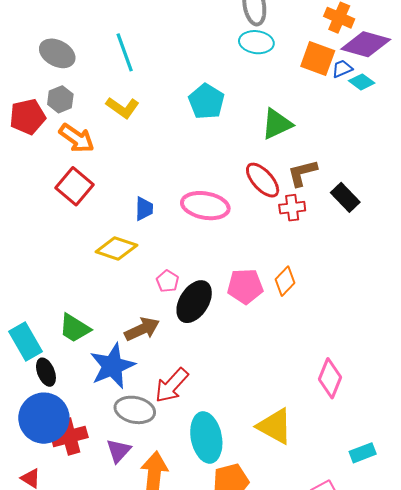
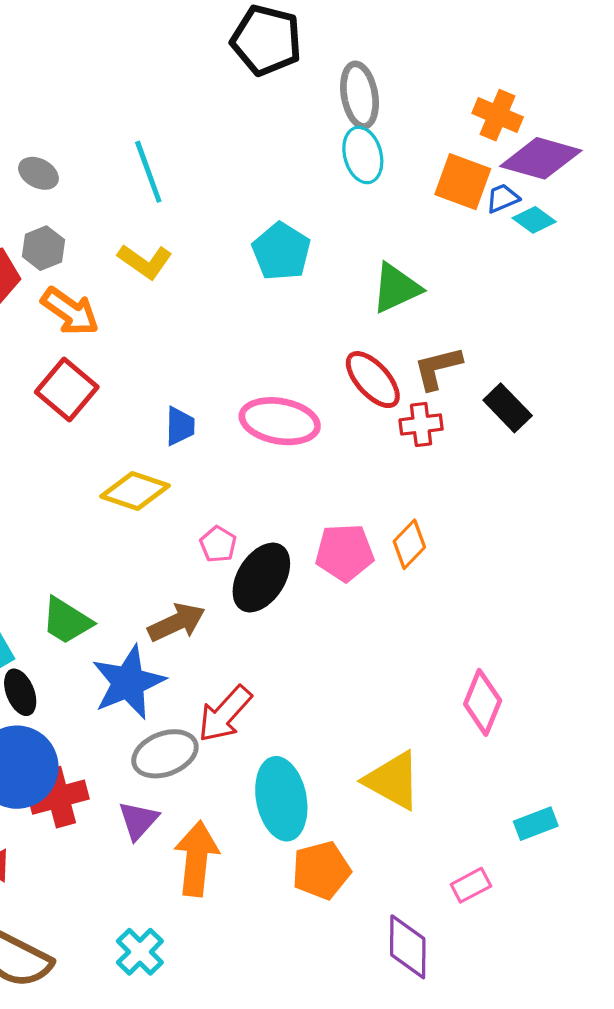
cyan ellipse: (256, 42) -> (363, 155), turned 68
gray ellipse: (57, 53) -> (38, 173), size x0.7
gray ellipse: (135, 410) -> (165, 754), turned -33

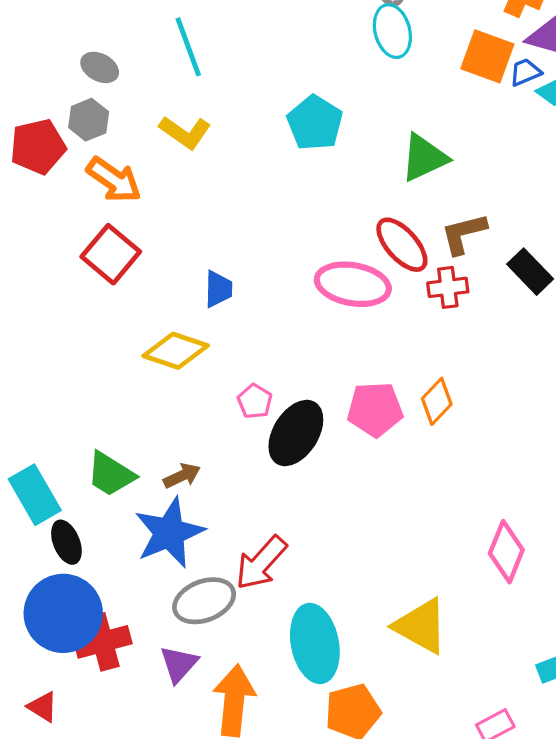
gray ellipse: (38, 173) -> (100, 67), moved
pink ellipse: (280, 421) -> (353, 284), moved
brown arrow: (177, 622) -> (182, 476), moved, size x0.7

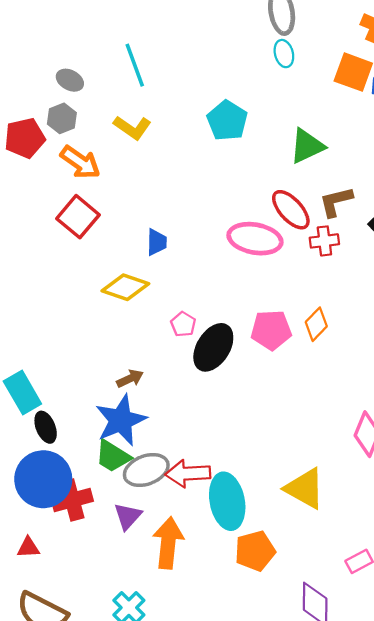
cyan ellipse: (392, 31) -> (284, 54), size x0.7
green trapezoid: (111, 474) -> (113, 456), moved
red arrow: (261, 563) -> (188, 473), moved, turned 45
red triangle: (43, 707) -> (28, 547), turned -35

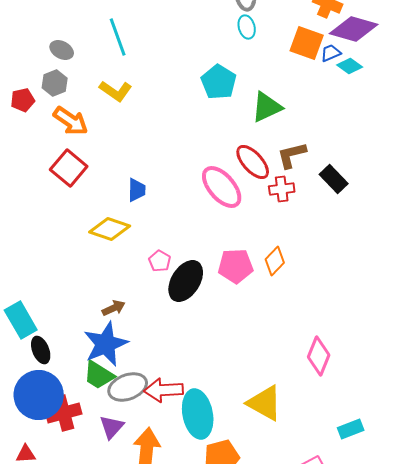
cyan pentagon: (227, 121) -> (219, 82), moved
red pentagon: (25, 138) -> (23, 100), size x0.7
pink ellipse: (255, 239) -> (222, 187), turned 39

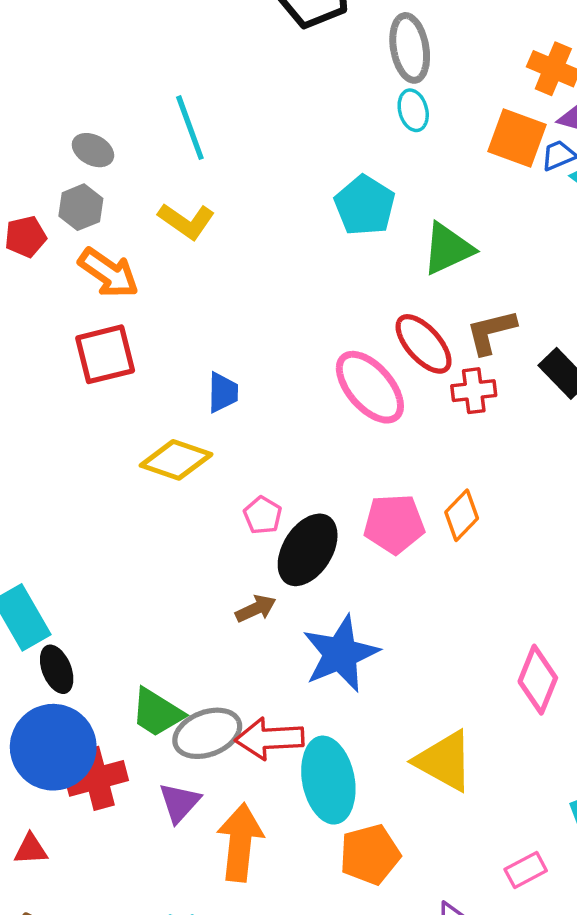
red square: (69, 168) -> (105, 354), turned 36
brown arrow: (114, 308) -> (256, 609), moved
blue star: (106, 344) -> (340, 654), moved

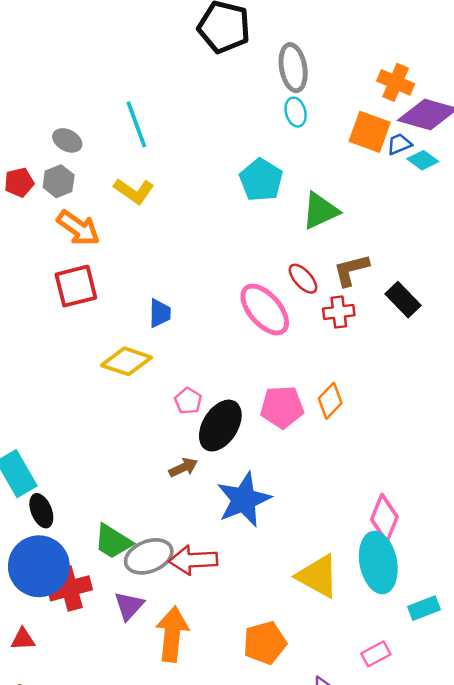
red pentagon: (25, 237) -> (19, 182), moved
red ellipse: (424, 344) -> (303, 279), size x0.7
cyan ellipse: (328, 780) -> (378, 563), moved

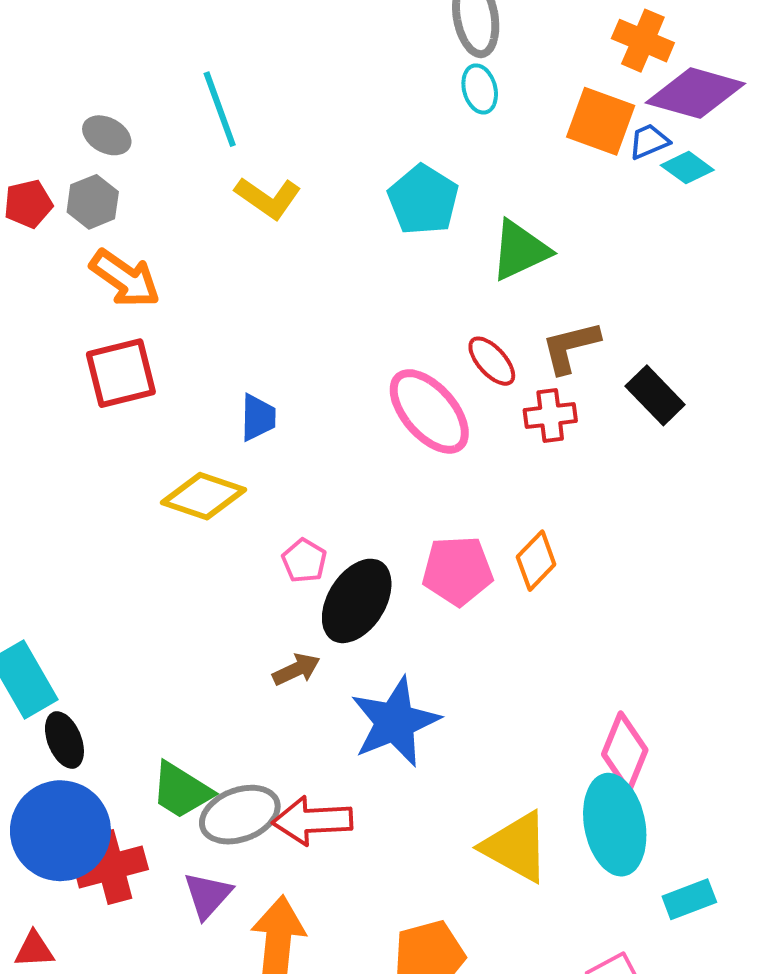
yellow L-shape: (134, 191) -> (268, 198), moved

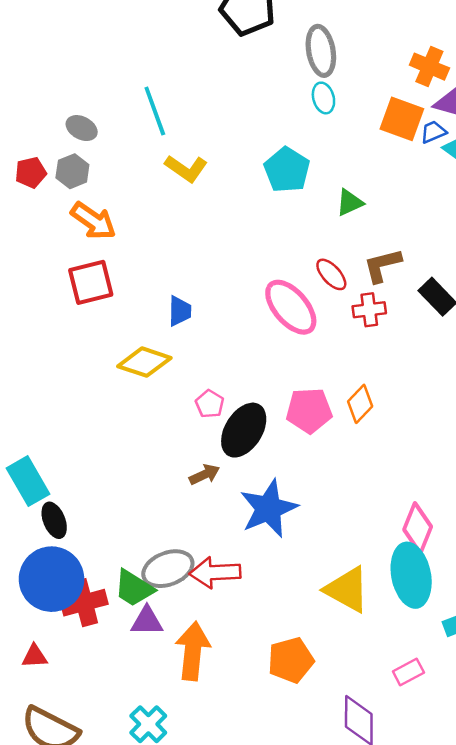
green triangle: (520, 250) -> (350, 203), size x0.7
green trapezoid: (181, 790) -> (134, 588), moved
purple triangle: (208, 895) -> (147, 621), turned 48

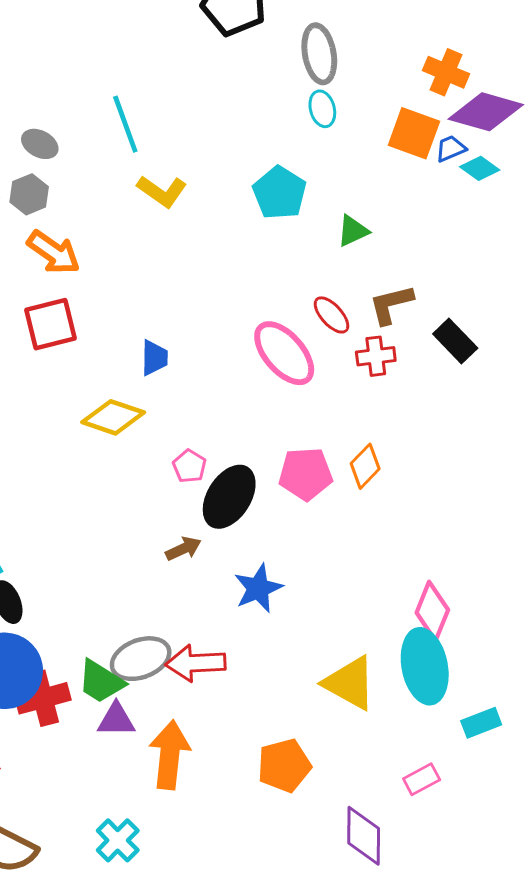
blue star: (269, 509) -> (258, 588), size x0.7

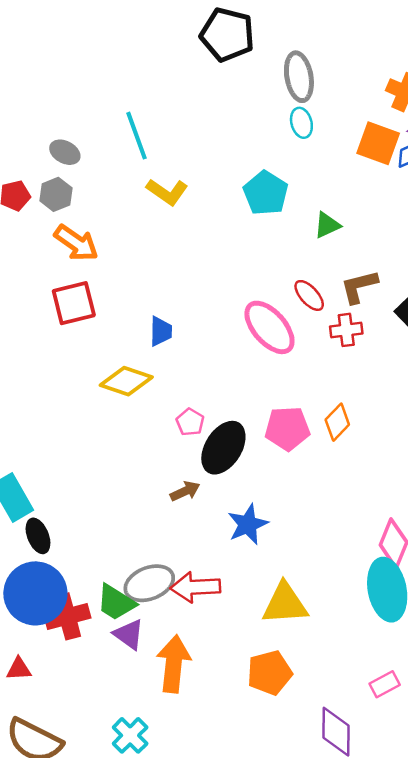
yellow triangle: (350, 683) -> (285, 604), moved, turned -33
purple triangle: (116, 720) -> (129, 634), turned 36

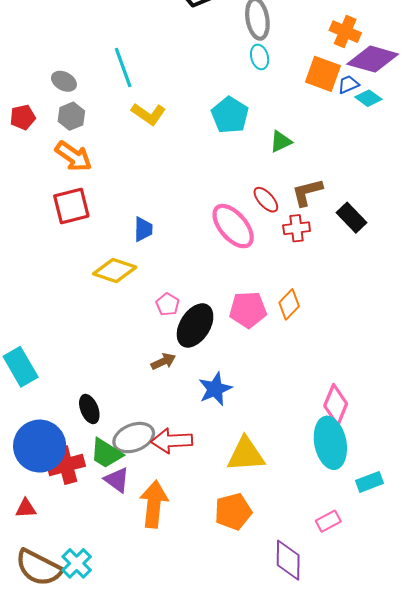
gray hexagon: (56, 194) -> (71, 116), moved
black ellipse: (38, 536) -> (89, 409), moved
cyan cross: (130, 735) -> (77, 563), moved

